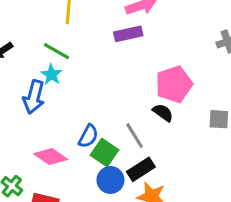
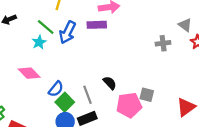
pink pentagon: (174, 84) -> (129, 105), moved
blue arrow: (34, 97) -> (68, 32), moved
pink diamond: (51, 157) -> (29, 73), moved

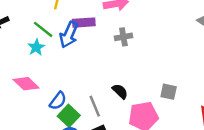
purple rectangle: (97, 25) -> (84, 23), moved
gray cross: (163, 43) -> (123, 37), moved
gray square: (147, 95) -> (169, 92), moved

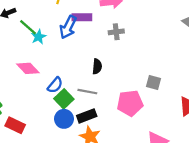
green line: (43, 29) -> (28, 27), moved
black semicircle: (120, 91) -> (97, 66), moved, turned 48
gray line: (95, 106) -> (87, 92), turned -60

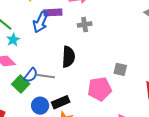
cyan star: (39, 37) -> (13, 40), moved
black semicircle: (97, 66) -> (68, 57), size x1.5
gray line: (87, 92) -> (46, 76), moved
green square: (64, 99) -> (21, 84), moved

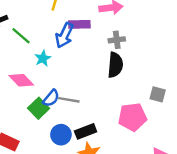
cyan star: (13, 40) -> (43, 58), moved
black semicircle: (68, 57) -> (115, 65), moved

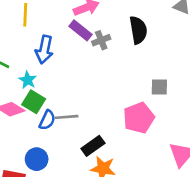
purple rectangle: (79, 24) -> (81, 30), moved, turned 54
black semicircle: (115, 65) -> (138, 30), moved
green square: (39, 108) -> (34, 102), moved
blue circle: (61, 135) -> (37, 159), moved

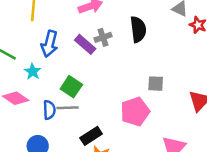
purple rectangle: (81, 30) -> (85, 44), moved
green square: (34, 102) -> (71, 87), moved
blue semicircle: (47, 120) -> (49, 110), turned -30

